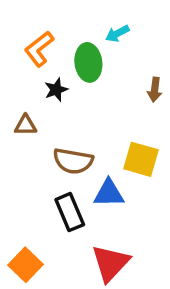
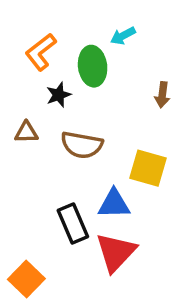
brown semicircle: (73, 161) -> (82, 145), moved
red triangle: (110, 263) -> (116, 252), moved

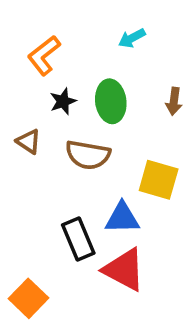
green ellipse: (93, 66) -> (111, 101), moved
brown triangle: (26, 132) -> (29, 141), turned 35
red triangle: (116, 252) -> (124, 270), turned -45

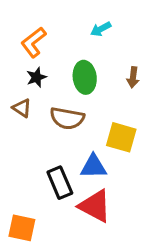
black star: (63, 101) -> (36, 77), moved
orange square: (29, 298) -> (22, 228), turned -32

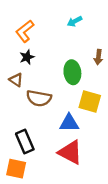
green ellipse: (85, 77) -> (72, 72), moved
brown semicircle: (67, 118) -> (39, 98), moved
black rectangle: (60, 183) -> (25, 142), moved

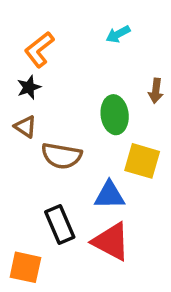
black star: (27, 57) -> (29, 87), moved
black rectangle: (25, 142) -> (60, 224), moved

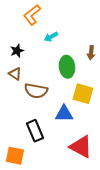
cyan arrow: (118, 34) -> (51, 37), moved
orange L-shape: (39, 50) -> (32, 15), moved
red triangle: (111, 242) -> (81, 147), moved

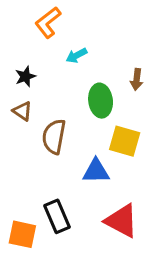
brown semicircle: (36, 91) -> (54, 137), turned 90
black rectangle: (35, 131) -> (57, 216), moved

